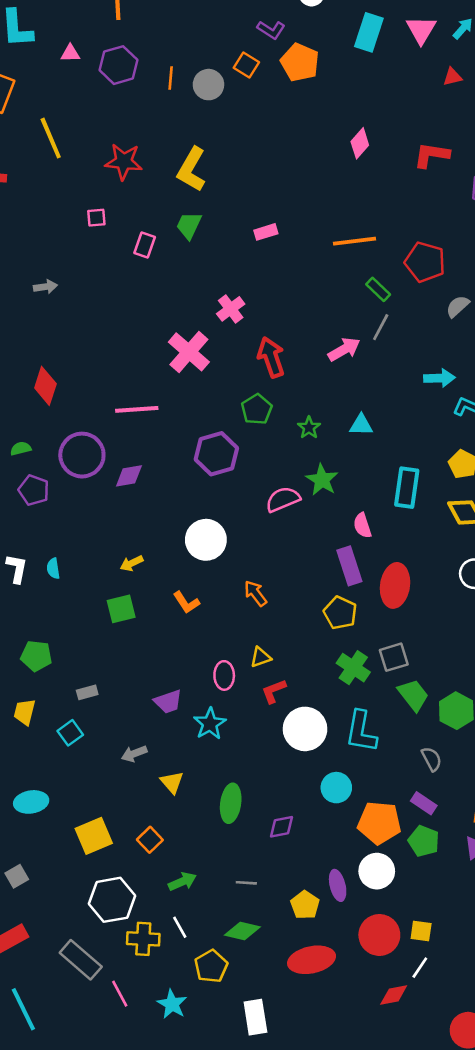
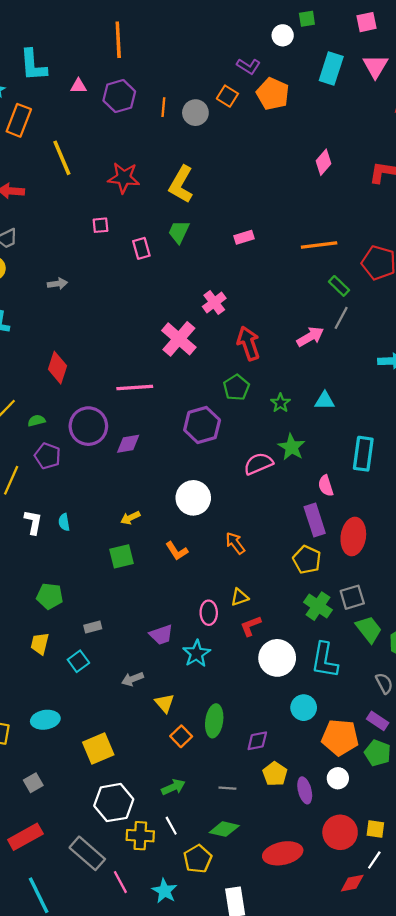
pink rectangle: (145, 245) -> (141, 248), turned -35
orange square: (150, 840) -> (181, 736), moved
white circle: (377, 871) -> (338, 778), size x0.7
yellow pentagon: (305, 905) -> (275, 774), moved

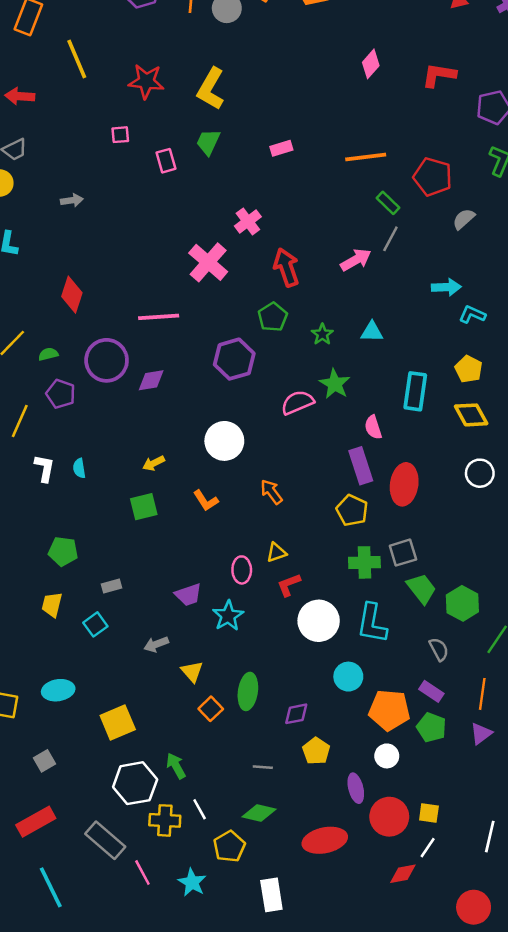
green cross: (318, 606) -> (364, 562), turned -36
green arrow: (173, 787) -> (176, 766), moved, turned -95
purple ellipse: (305, 790) -> (356, 788), moved

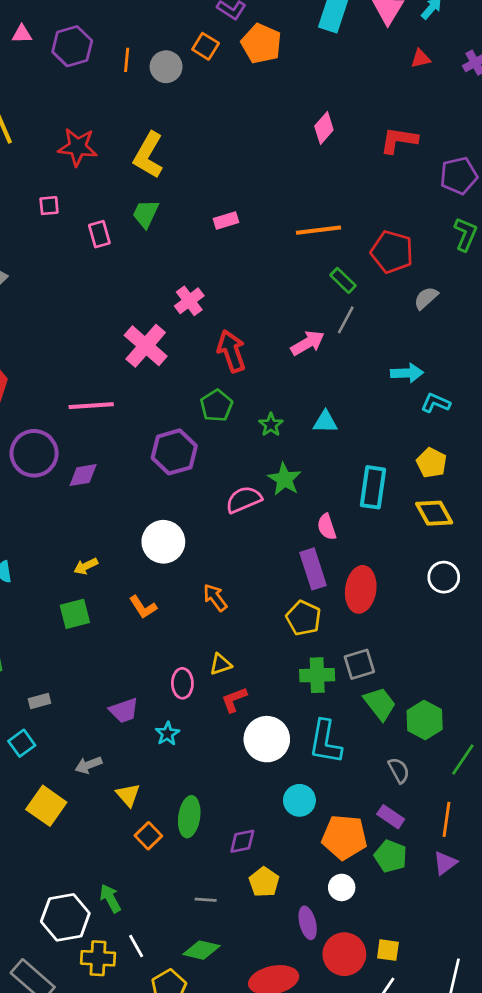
cyan star: (228, 616) -> (167, 734), size x0.7
yellow square: (118, 722) -> (46, 806), moved, turned -32

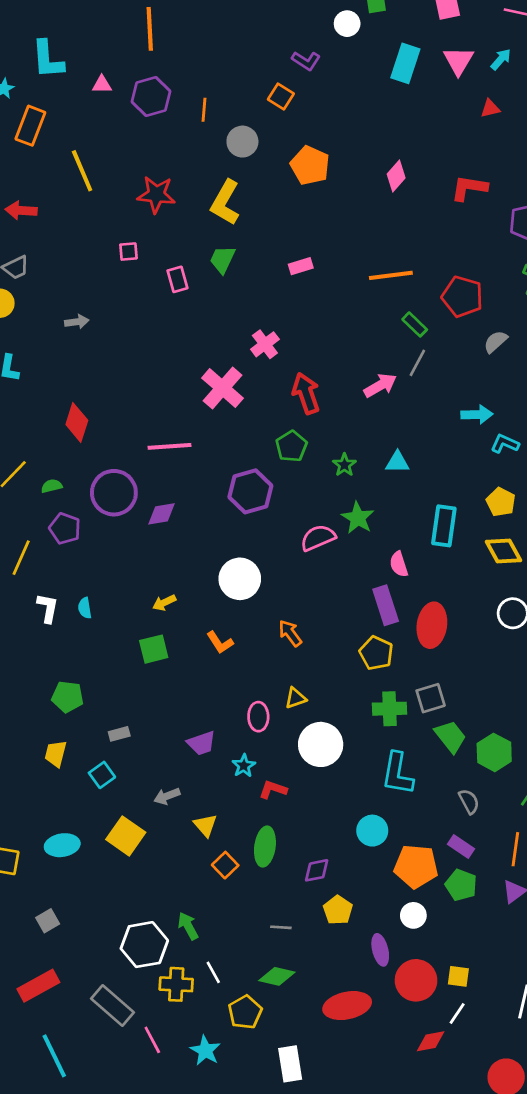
orange pentagon: (261, 44) -> (310, 165), moved
gray circle: (166, 67) -> (242, 142), moved
red L-shape: (234, 700) -> (273, 790), moved, turned 40
white circle: (267, 739) -> (321, 744), moved

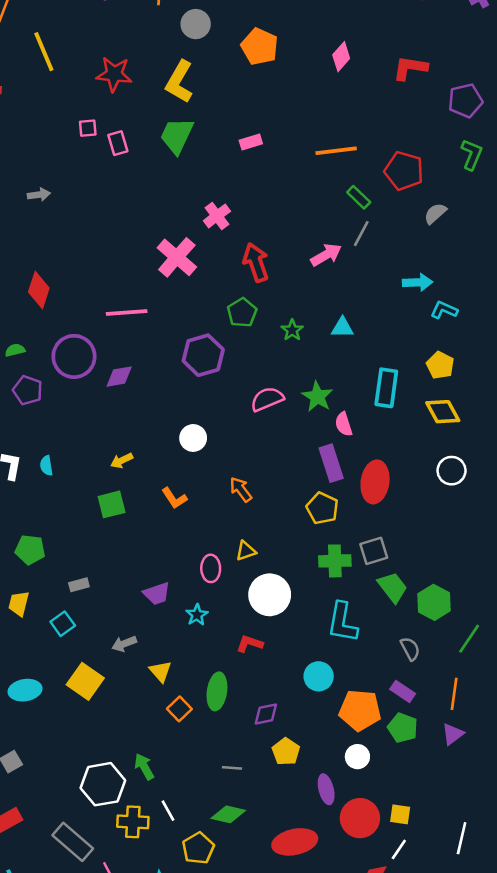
green trapezoid: (223, 259) -> (177, 136), size x1.4
pink rectangle: (177, 279) -> (118, 143), moved
green star: (358, 518) -> (317, 397), moved
white circle: (240, 579) -> (193, 438), size x0.7
red L-shape: (273, 790) -> (250, 644), moved

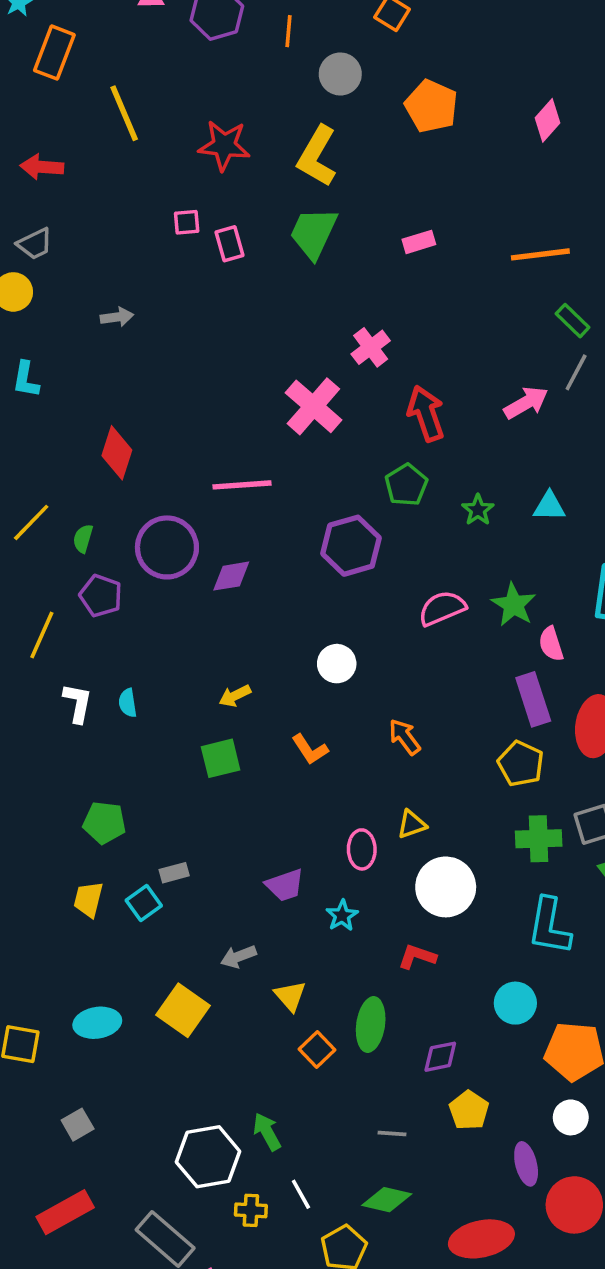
green semicircle: (15, 350) -> (83, 539), turned -60
cyan square: (63, 624) -> (144, 903), moved
yellow cross: (133, 822) -> (251, 1210), size x0.7

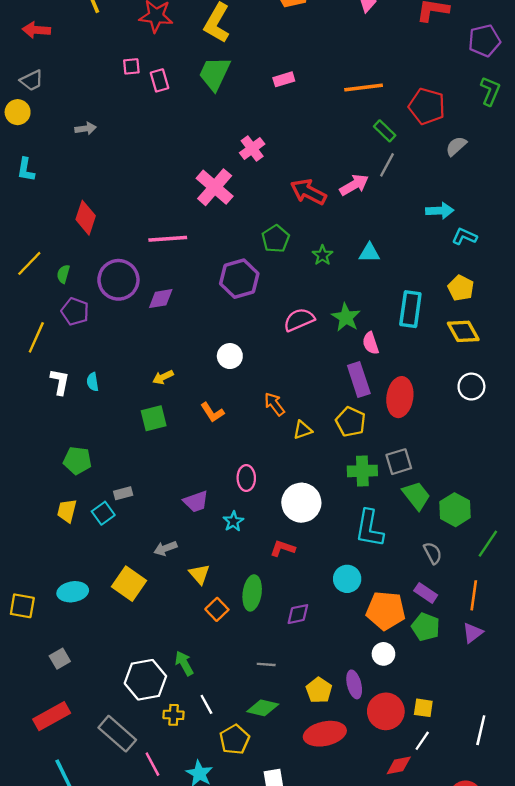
red arrow: (426, 413) -> (308, 192), moved, turned -44
yellow triangle: (412, 824) -> (303, 430), moved
yellow pentagon: (469, 1110) -> (319, 690), moved

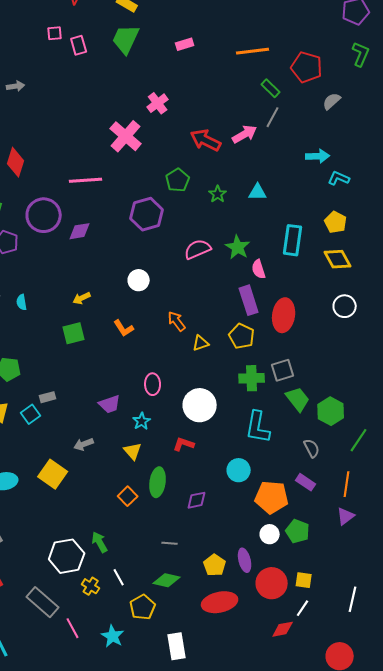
yellow triangle: (199, 574) -> (133, 451), moved
green pentagon: (426, 627) -> (298, 531), moved
yellow cross: (174, 715) -> (91, 586), turned 30

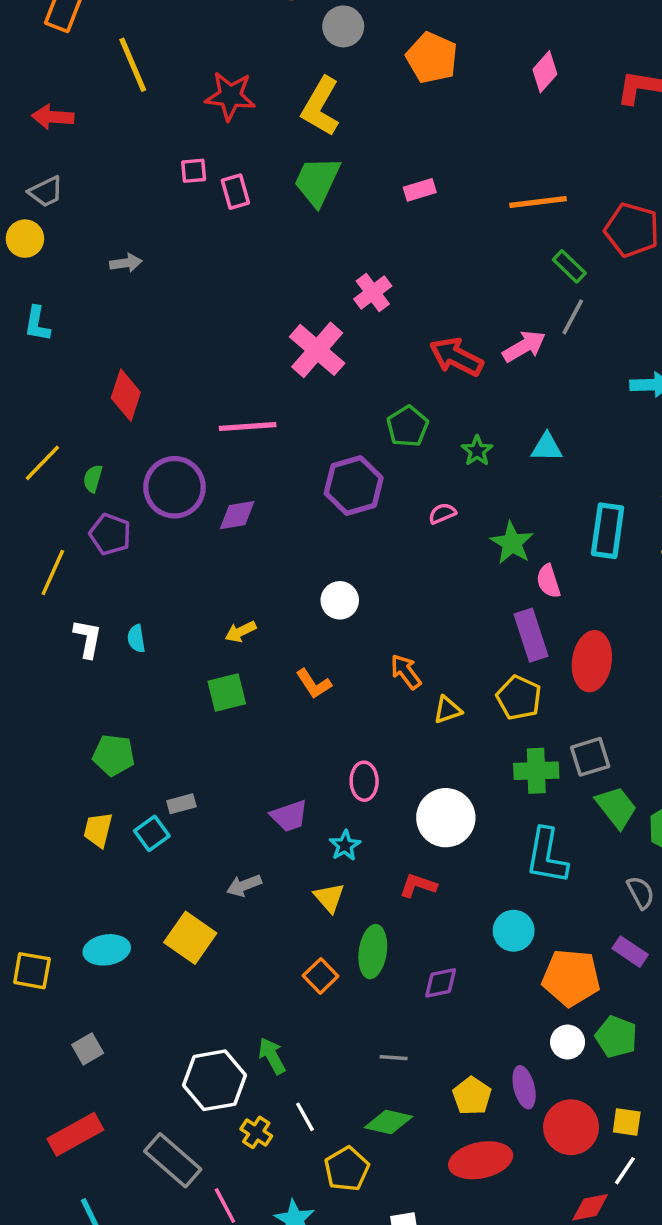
pink semicircle: (198, 249) -> (442, 513), moved, size x0.6

